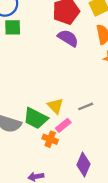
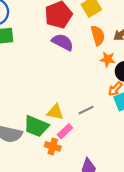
yellow triangle: (55, 106) -> (55, 112), turned -30

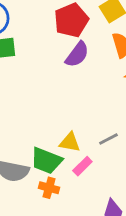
purple semicircle: (63, 42) -> (77, 54), turned 100
orange cross: (53, 146) -> (49, 188), moved

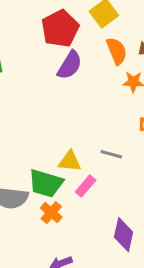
gray line: (108, 139) -> (111, 154), turned 48
orange cross: (49, 188) -> (51, 213), turned 30

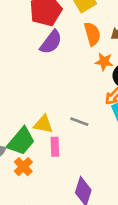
green trapezoid: (46, 183) -> (21, 141), turned -72
pink rectangle: (86, 186) -> (55, 147), turned -48

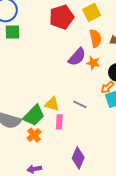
purple semicircle: (51, 42) -> (77, 57), moved
orange star: (104, 62) -> (93, 63), moved

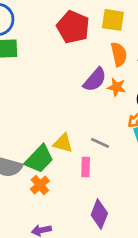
yellow square: (92, 12) -> (113, 20), turned 36
red pentagon: (62, 17) -> (73, 27), turned -30
pink rectangle: (59, 122) -> (86, 167), moved

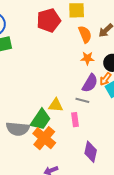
red pentagon: (73, 27) -> (49, 20), turned -30
purple semicircle: (95, 80) -> (90, 83), moved
orange cross: (40, 185) -> (44, 138), size x1.6

